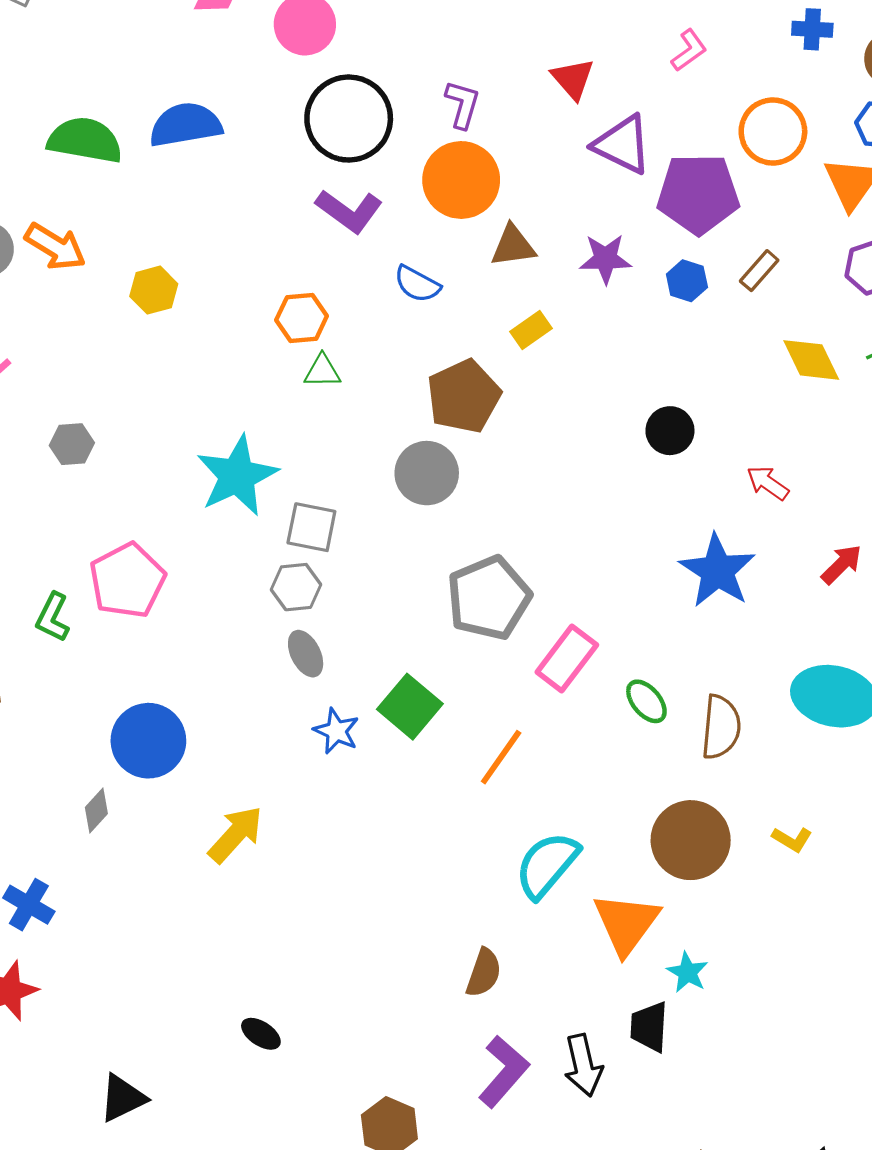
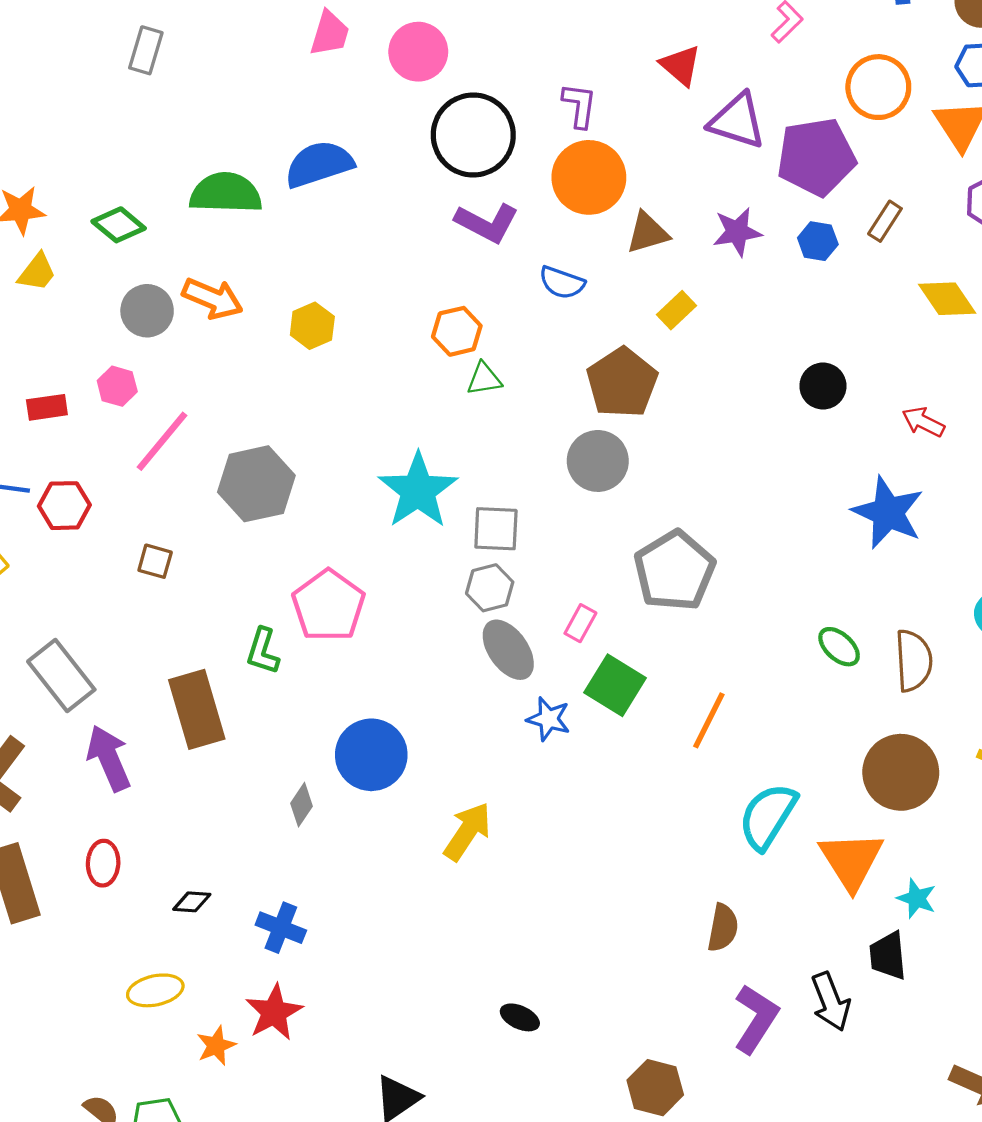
gray hexagon: (72, 444) -> (256, 484), size x1.8
gray ellipse: (306, 654) -> (508, 650), size x1.4
pink rectangle: (567, 658) -> (580, 623), moved, size x0.6
gray diamond: (96, 811) -> (302, 805), moved

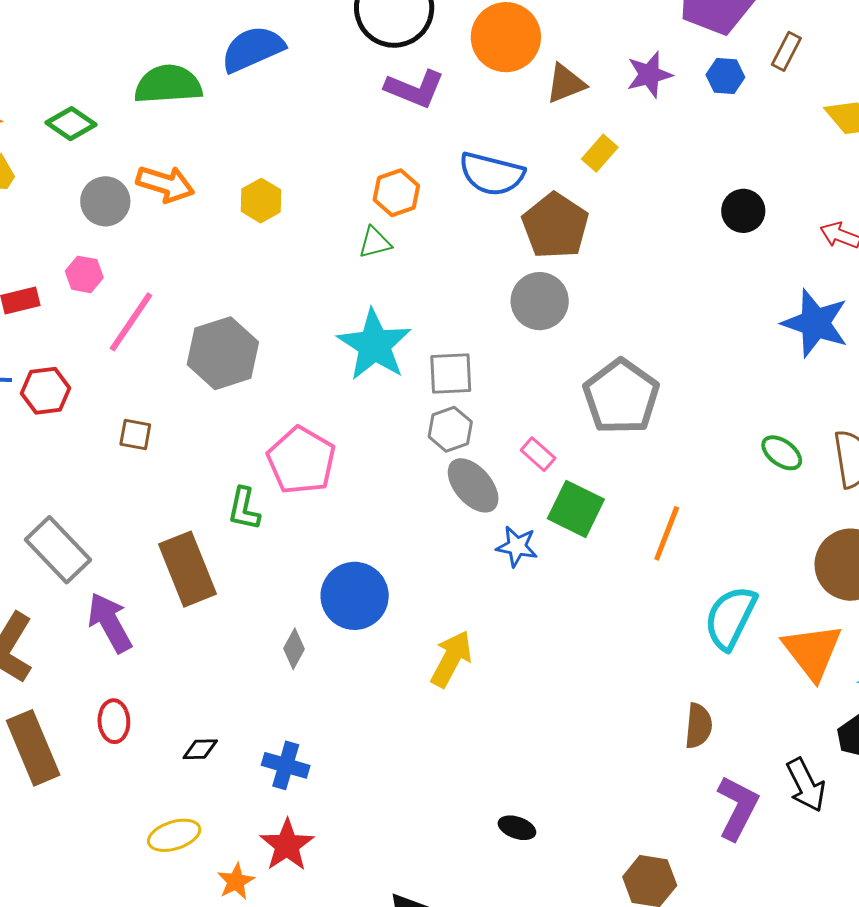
blue semicircle: (562, 283) -> (492, 174), moved, size x1.5
green triangle: (484, 379) -> (375, 243), moved
pink rectangle: (580, 623) -> (538, 454), turned -72

